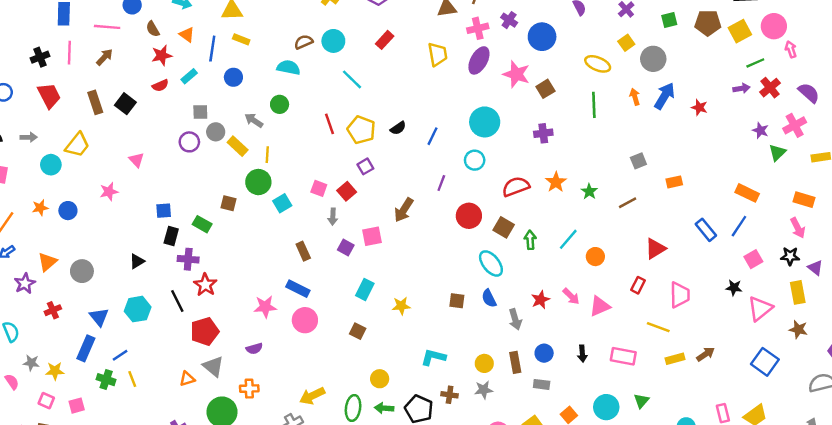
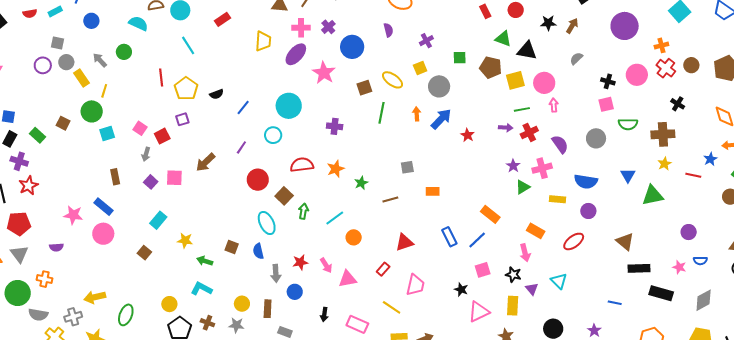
brown square: (545, 89) -> (364, 88), moved
blue circle: (544, 353) -> (295, 292), moved
yellow circle: (380, 379) -> (169, 304), moved
green arrow: (384, 408) -> (205, 261), moved

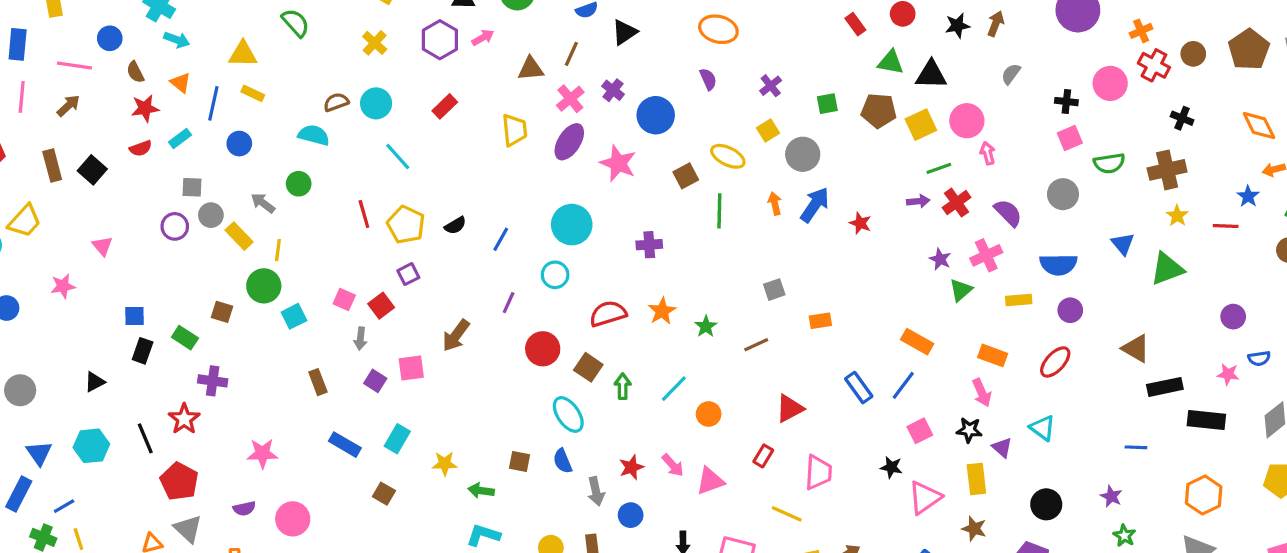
pink cross: (301, 28) -> (570, 99), turned -30
purple cross: (19, 161) -> (213, 381), moved
blue rectangle: (103, 207) -> (345, 445), moved
red pentagon: (19, 224) -> (179, 481), turned -30
pink circle: (103, 234) -> (293, 519), moved

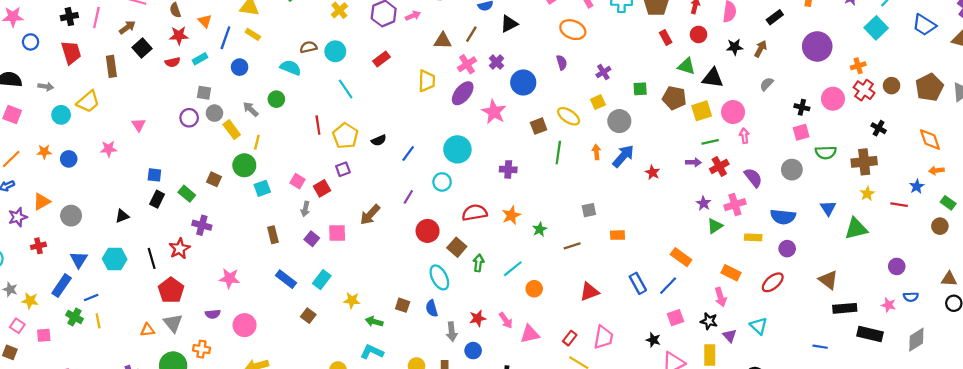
black square: (92, 170) -> (142, 48), moved
red rectangle: (763, 456) -> (570, 338), moved

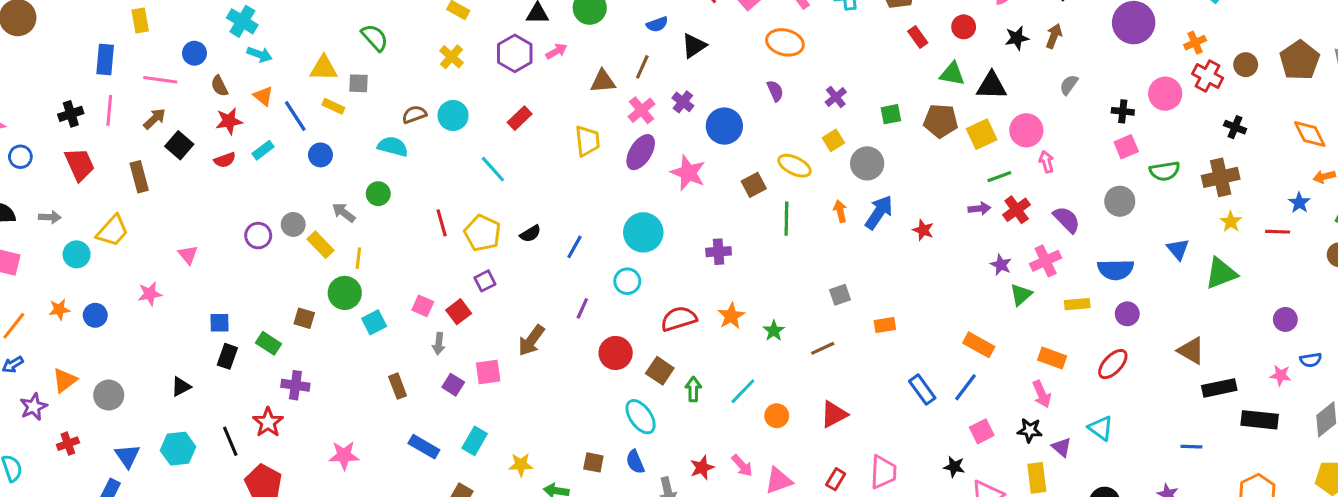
blue line: (225, 38) -> (295, 116), turned -45
cyan line: (346, 89) -> (493, 169), moved
gray square: (204, 93) -> (359, 83), moved
red triangle: (589, 292) -> (834, 414), moved

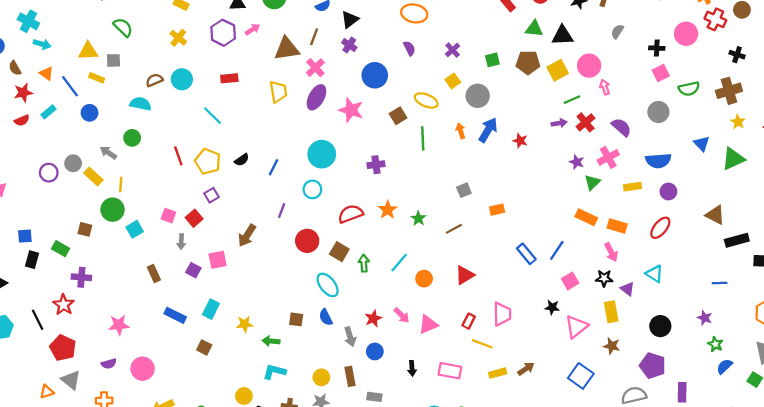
brown triangle: (603, 81) -> (287, 49), size x1.4
purple cross: (683, 102) -> (349, 45), moved
red rectangle: (520, 118) -> (229, 78), turned 42
orange rectangle: (979, 345) -> (586, 217), moved

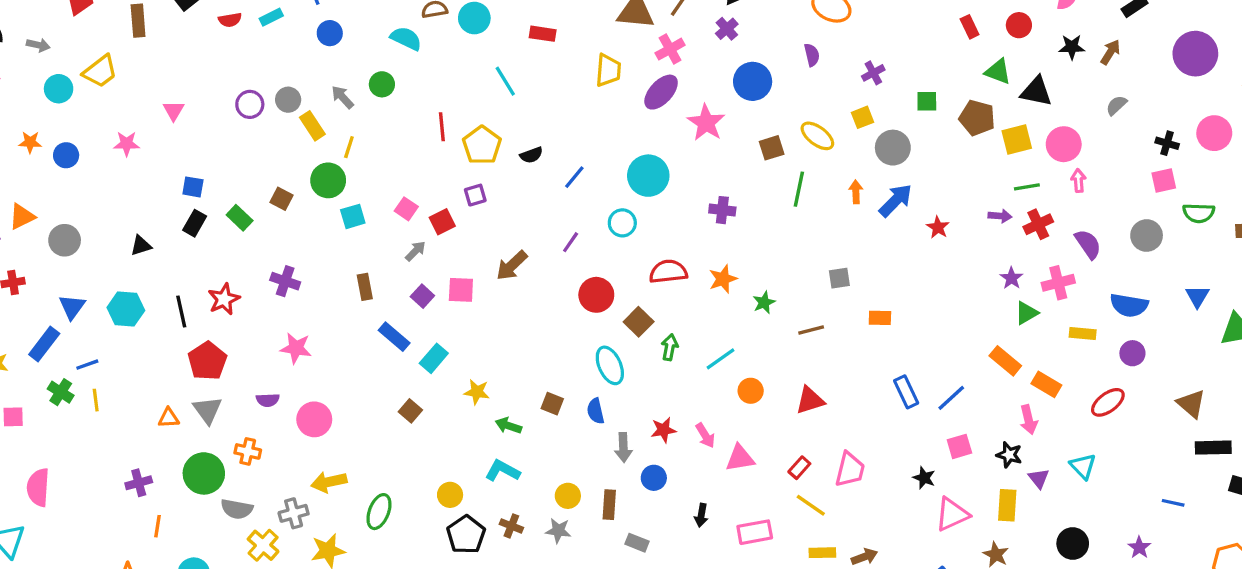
gray arrow: (181, 242) -> (415, 251), turned -152
purple cross: (81, 277) -> (285, 281), moved
blue rectangle: (175, 315) -> (394, 337), moved
pink rectangle: (450, 371) -> (755, 532), turned -35

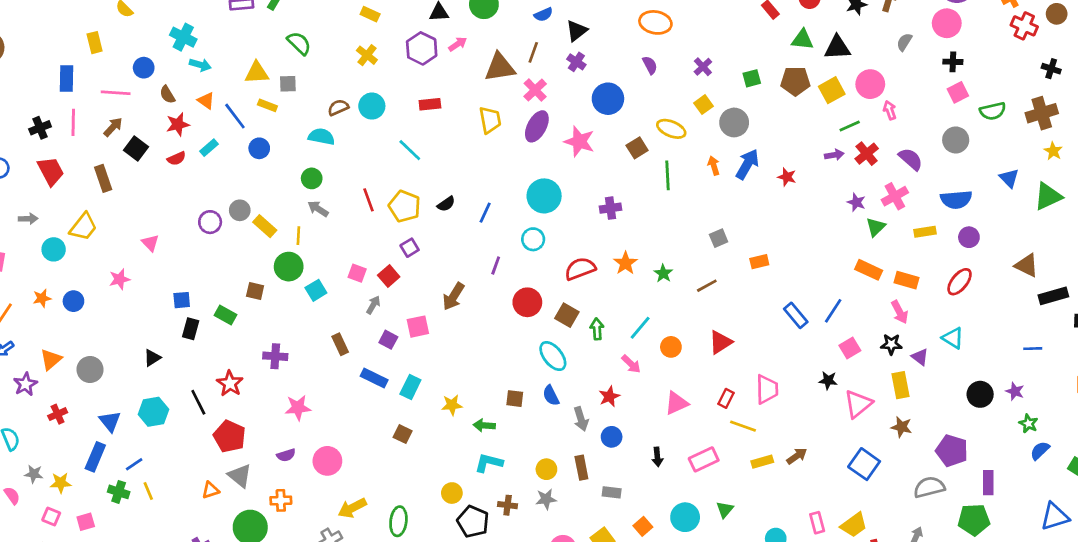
gray arrow: (343, 97) -> (318, 209), moved
pink circle: (1214, 133) -> (947, 23), moved
pink arrow: (705, 436) -> (631, 364), moved
black circle: (1073, 544) -> (980, 394), moved

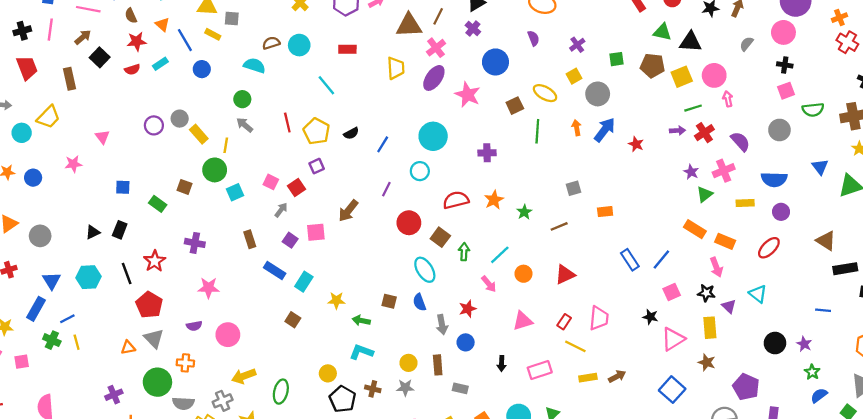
black rectangle: (191, 329) -> (120, 230), moved

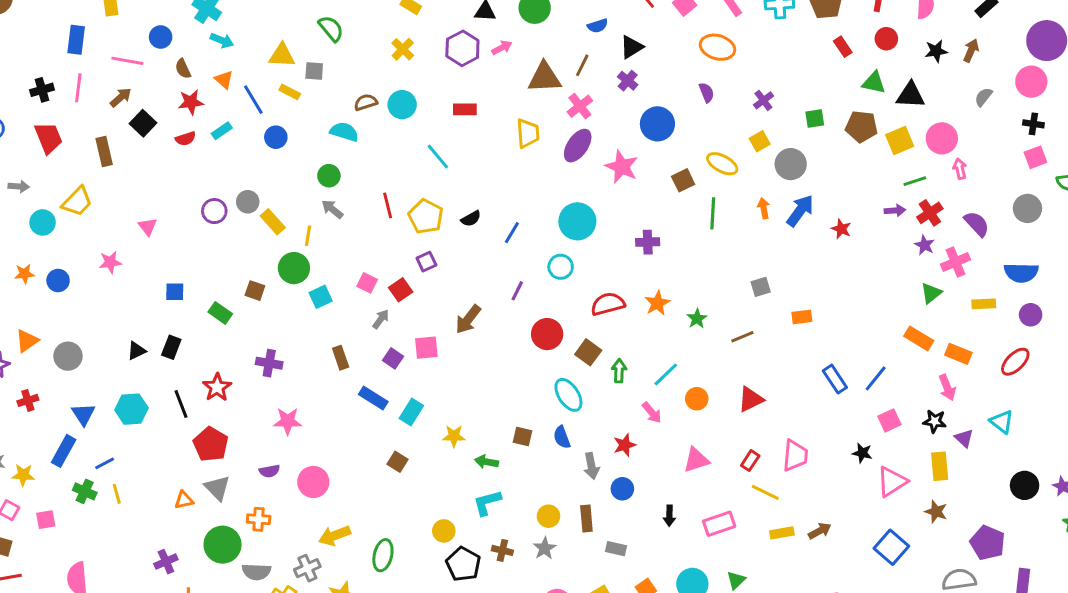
purple star: (691, 172) -> (925, 245), moved
cyan L-shape: (361, 352) -> (487, 503), turned -35
gray star: (405, 388) -> (545, 548), turned -30

